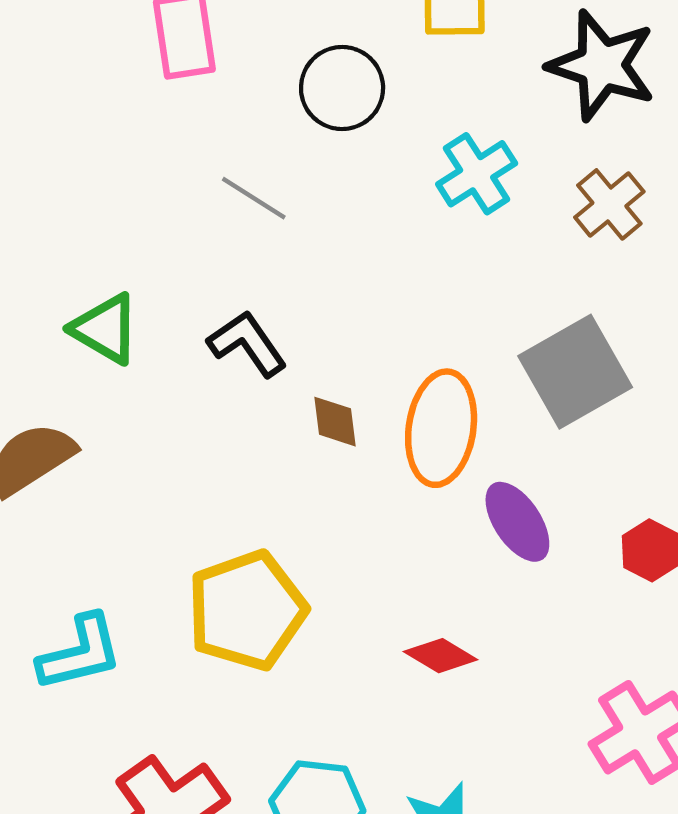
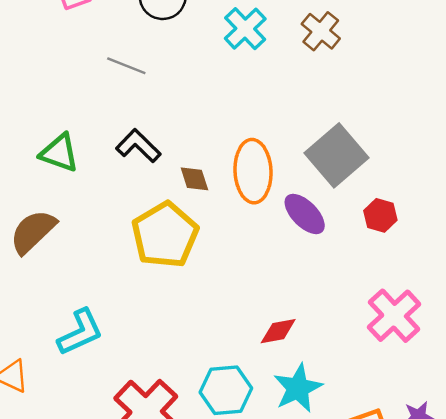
gray square: (575, 372) -> (337, 155), moved
yellow pentagon: (247, 610) -> (165, 235), moved
red diamond: (441, 656) -> (278, 331), moved, turned -30

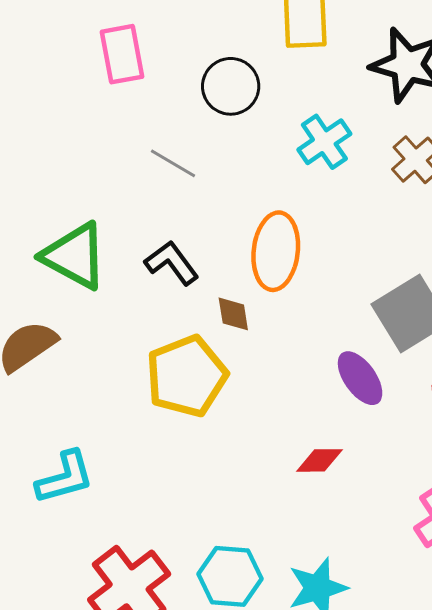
green triangle: (59, 153) -> (75, 256), size x1.4
orange ellipse: (253, 171) -> (276, 251), moved
red diamond: (278, 331) -> (320, 460), moved

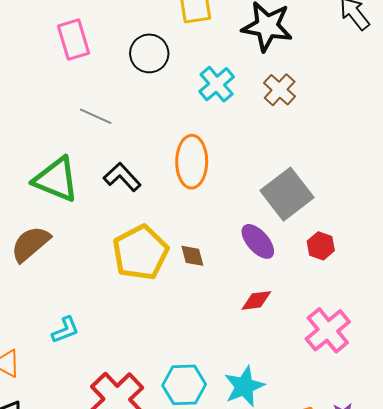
gray line: (173, 163) -> (96, 116), moved
brown diamond: (233, 314) -> (192, 256), moved
red diamond: (320, 460) -> (256, 300), moved
cyan L-shape: (65, 477) -> (65, 330), size x0.7

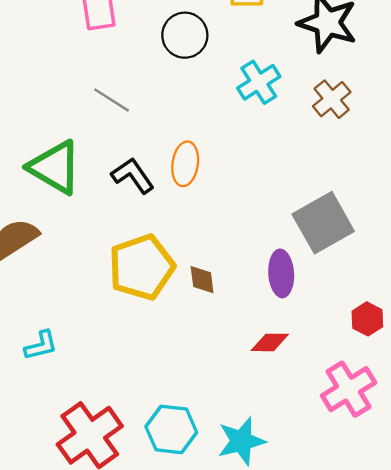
orange ellipse: (192, 162) -> (185, 164), moved, size x0.7
purple ellipse: (258, 241) -> (281, 273), turned 30
red hexagon: (321, 246) -> (367, 319), moved

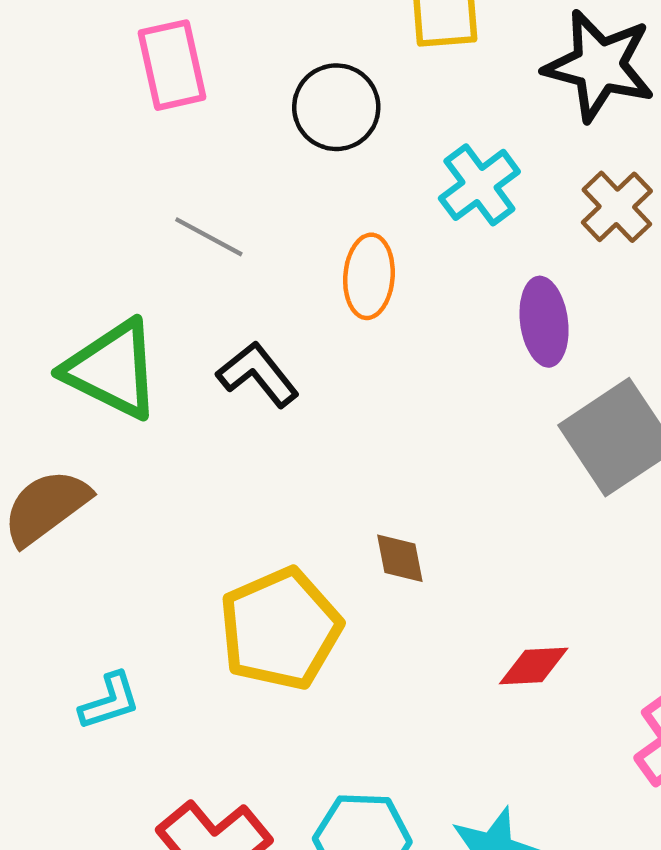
orange ellipse: (185, 164) -> (369, 276), moved
yellow pentagon: (142, 267) -> (280, 629), moved
purple ellipse: (281, 273) -> (544, 322), moved

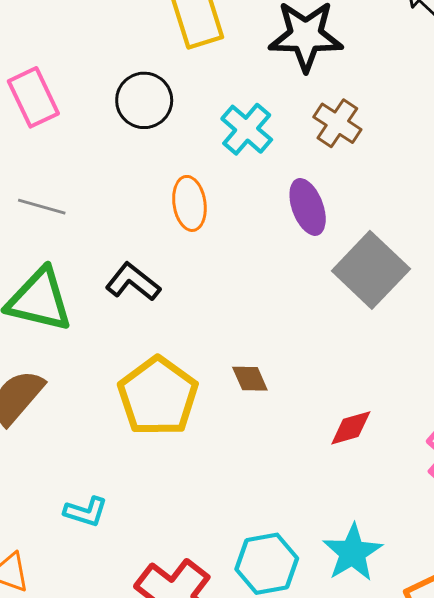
gray line: (209, 237) -> (42, 207), moved
yellow pentagon: (280, 629) -> (158, 396), moved
cyan L-shape: (110, 701) -> (86, 512), turned 48

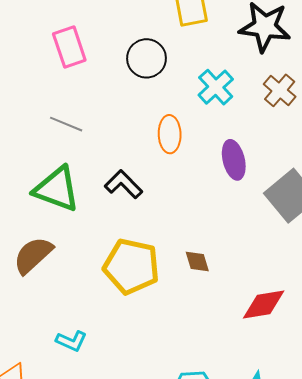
purple ellipse: (308, 207) -> (234, 160), moved
yellow pentagon: (158, 396) -> (131, 266), turned -30
red diamond: (351, 428) -> (264, 304), size x1.4

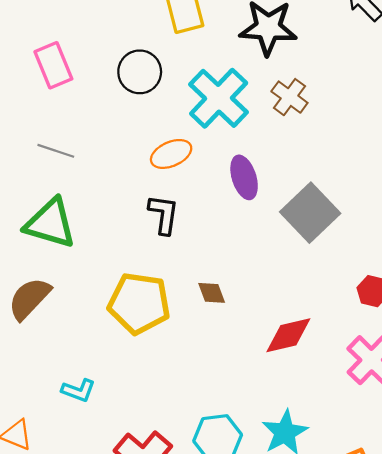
cyan cross: (216, 87) -> (219, 98), size x1.5
orange ellipse: (170, 134) -> (171, 154), turned 72
black L-shape: (123, 184) -> (164, 214), moved, turned 57

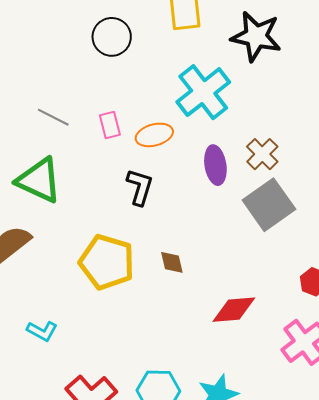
pink rectangle: (53, 65) -> (110, 125), moved, size x0.7
black circle: (140, 72) -> (112, 37), moved
brown cross: (289, 97) -> (262, 154), moved

